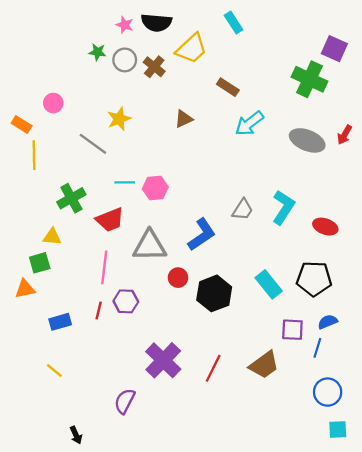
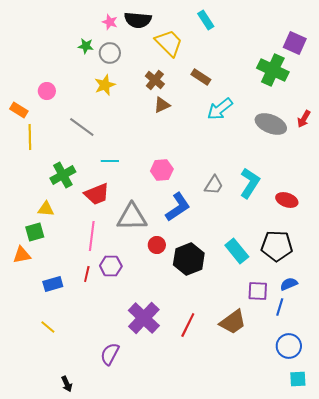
yellow trapezoid: (192, 49) -> (169, 43), turned -92
brown cross: (154, 67) -> (155, 80), moved
yellow star: (119, 119) -> (105, 85), moved
pink hexagon: (155, 188) -> (162, 170), moved

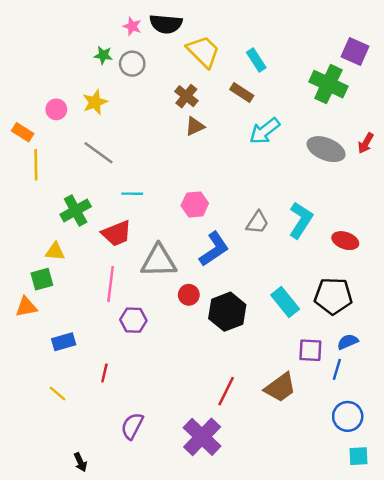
cyan rectangle: (206, 20) -> (256, 60), moved
yellow star: (105, 85) -> (95, 102), moved
red line: (87, 274) -> (104, 373), moved
purple cross: (144, 318) -> (202, 437), moved

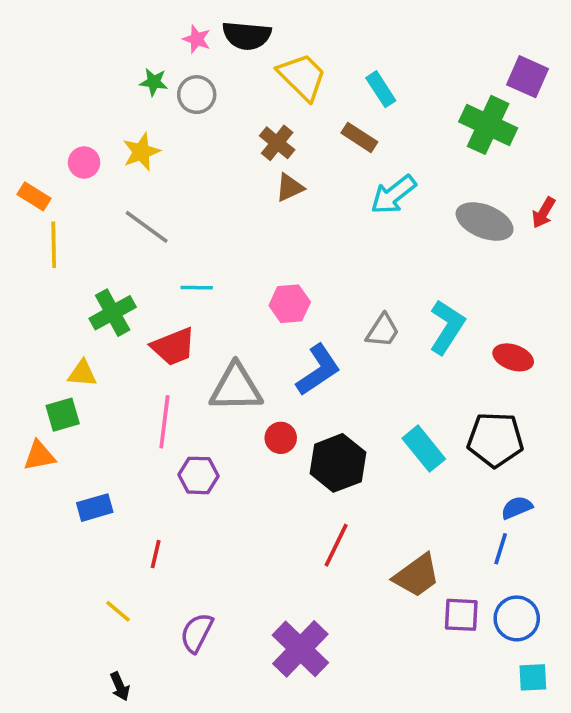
purple square: (310, 350) -> (461, 615), moved
red line: (226, 391) -> (336, 545), moved
yellow line: (58, 394) -> (118, 611), moved

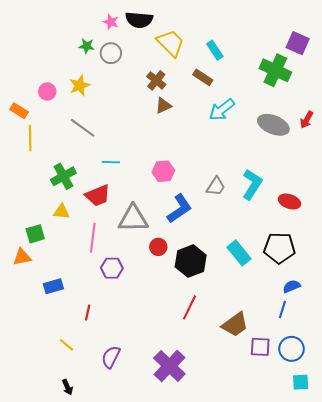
yellow triangle: (82, 373) -> (61, 212), moved

